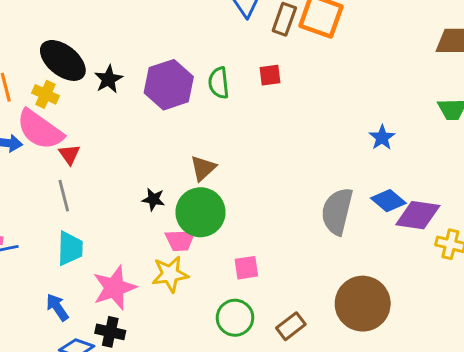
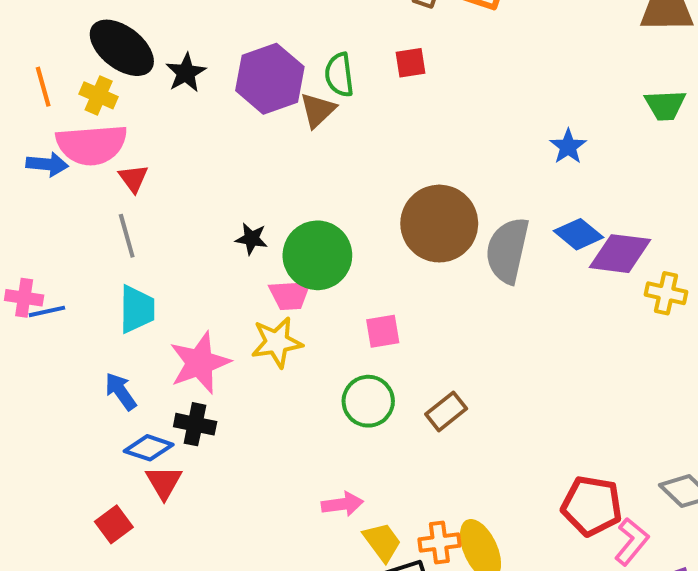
pink semicircle: (40, 130) -> (92, 145), turned -39
brown triangle: (203, 168) -> (318, 110), moved
brown circle: (363, 304) -> (439, 224), moved

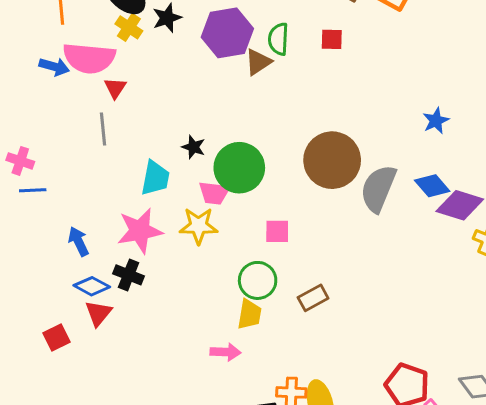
yellow cross: (99, 95) -> (129, 27), moved
cyan trapezoid: (137, 309) -> (155, 178), moved
blue line: (47, 311) -> (33, 190), moved
yellow trapezoid: (382, 542) -> (249, 314), moved, turned 36

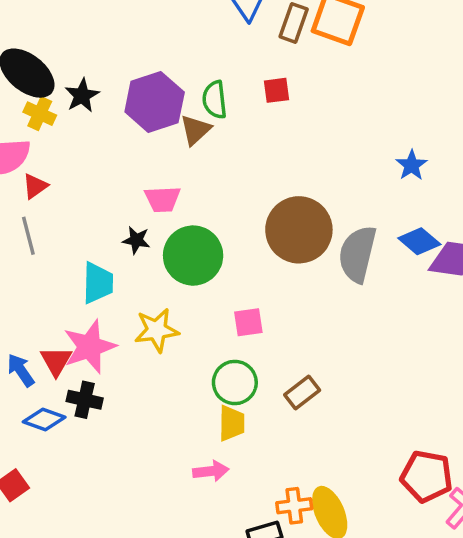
red triangle: (115, 88) -> (35, 186), turned 30
pink trapezoid: (214, 193) -> (162, 199), moved
red triangle: (98, 313) -> (56, 361), moved

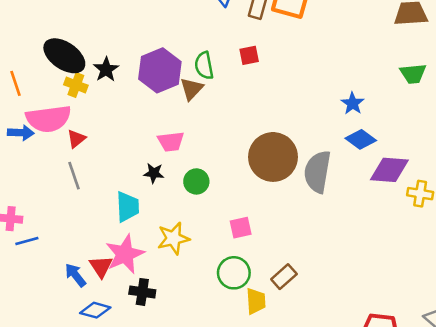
blue diamond: (419, 241) -> (361, 139), moved
green circle: (193, 256) -> (196, 181), size x0.6
black cross: (85, 400) -> (142, 292), moved
yellow trapezoid: (232, 423) -> (256, 301), moved

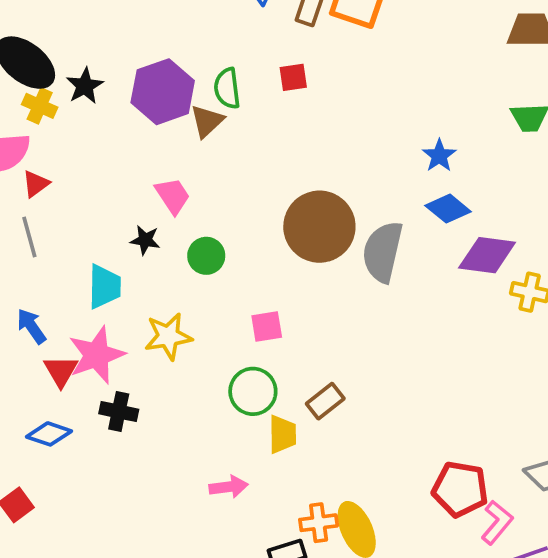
pink trapezoid: (171, 142) -> (173, 196), turned -120
blue arrow: (75, 275) -> (31, 326), moved

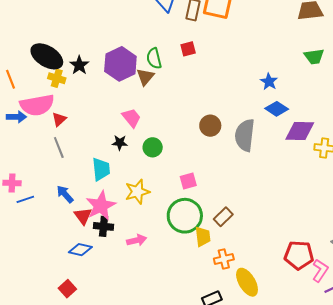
brown circle: (319, 227) -> (210, 126), size x0.6
green circle: (253, 391) -> (185, 216), size x1.4
black cross: (119, 411) -> (104, 226), moved
pink arrow: (229, 487) -> (137, 240), moved
orange cross: (319, 523) -> (224, 259), moved

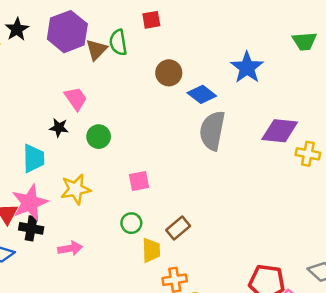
green semicircle: (154, 58) -> (118, 42), moved
blue star: (269, 82) -> (247, 68), size x1.5
blue diamond: (277, 109) -> (202, 94), moved
brown circle: (210, 126) -> (169, 73), moved
green circle: (185, 216) -> (131, 223), size x0.5

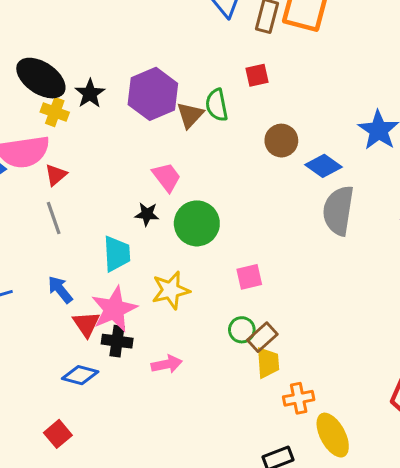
green circle: (99, 137) -> (197, 223), size x1.5
brown rectangle: (178, 228) -> (262, 337), moved

